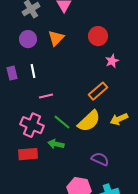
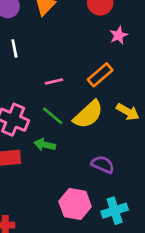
pink line: (46, 96) -> (54, 81), moved
yellow arrow: (119, 119) -> (128, 112), turned -126

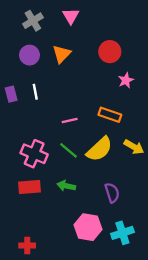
orange rectangle: (100, 75) -> (110, 115), turned 60
green arrow: (45, 145) -> (66, 186), moved
purple semicircle: (103, 164) -> (112, 193), turned 48

